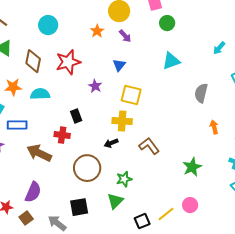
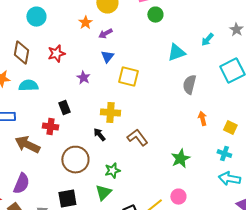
purple arrow: (125, 36) -> (105, 34), moved, turned 104
cyan triangle: (171, 61) -> (176, 53), moved
red star: (68, 62) -> (56, 54), size x0.7
yellow square: (131, 95) -> (128, 77), moved
black arrow: (111, 143) -> (99, 135), turned 72

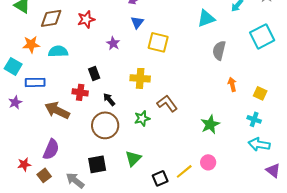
brown diamond: (21, 53) -> (51, 18), turned 70
black arrow: (99, 135) -> (109, 99), moved
green star: (112, 171) -> (142, 118), moved

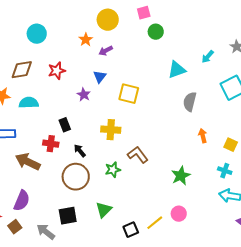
blue triangle: (137, 22) -> (100, 77), moved

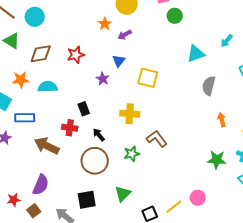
cyan circle: (37, 34) -> (35, 17), moved
green star: (181, 176) -> (217, 160), moved, turned 30

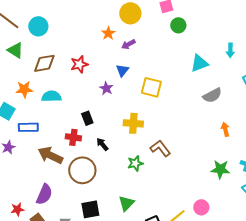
cyan arrow: (227, 41) -> (230, 50), turned -40
gray semicircle: (209, 86) -> (212, 95), turned -132
brown circle: (95, 161) -> (82, 170), moved

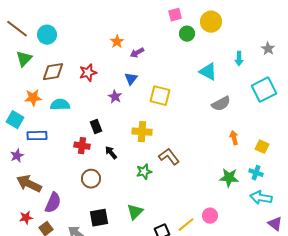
yellow circle: (130, 13) -> (211, 22), moved
green triangle: (15, 50) -> (24, 59), turned 42
cyan triangle: (199, 63) -> (208, 72), turned 48
brown arrow: (50, 155) -> (29, 184), moved
brown circle: (82, 170) -> (91, 179), size x0.7

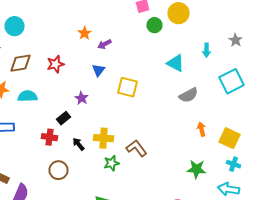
purple star: (115, 97) -> (82, 98), moved
black rectangle: (96, 127) -> (64, 118), turned 72
yellow cross: (142, 132) -> (104, 138), moved
yellow square: (262, 147) -> (230, 138), size x1.5
cyan cross: (256, 173) -> (234, 164), moved

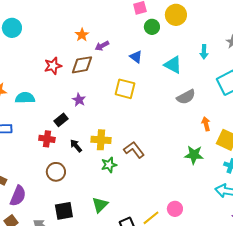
brown diamond: (20, 63) -> (82, 65), moved
blue triangle: (98, 70) -> (136, 57), moved, turned -32
orange arrow: (202, 129) -> (206, 124), moved
green star: (196, 169) -> (194, 155), moved

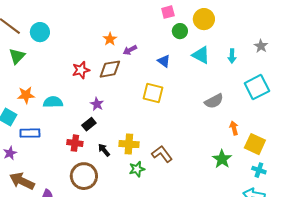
cyan triangle: (173, 65) -> (201, 55), moved
purple star: (79, 100) -> (97, 104), moved
green star: (194, 155) -> (222, 159), turned 30
brown circle: (56, 172) -> (84, 176), size x1.4

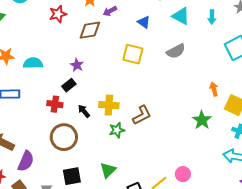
red star: (81, 70) -> (58, 14), moved
gray semicircle: (214, 101) -> (176, 51), moved
brown L-shape: (162, 154) -> (142, 115), turned 100

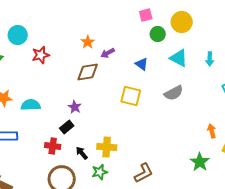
red star: (58, 14) -> (41, 55), moved
brown L-shape: (142, 115) -> (144, 173), moved
green star: (117, 130) -> (100, 172), moved

